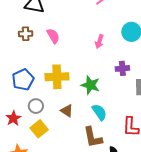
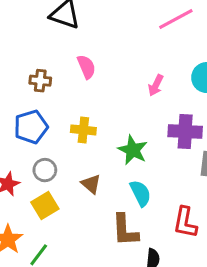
brown cross: (26, 34) -> (40, 81), moved
purple cross: (122, 68) -> (185, 131), size x1.5
yellow cross: (57, 77) -> (83, 130), size x0.7

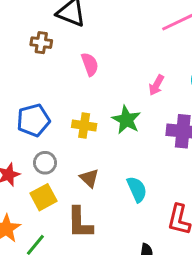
brown cross: (40, 81) -> (41, 43), moved
green star: (133, 150) -> (126, 120), moved
brown L-shape: (125, 230) -> (80, 223), moved

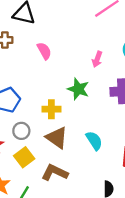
yellow cross: (84, 125) -> (51, 109), moved
brown triangle: (89, 178) -> (57, 138), size x1.5
brown L-shape: (80, 223) -> (55, 173), turned 125

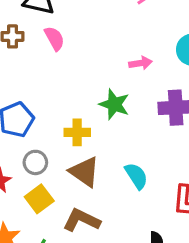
pink semicircle: (44, 51) -> (54, 38), moved
pink arrow: (97, 59) -> (140, 63), turned -119

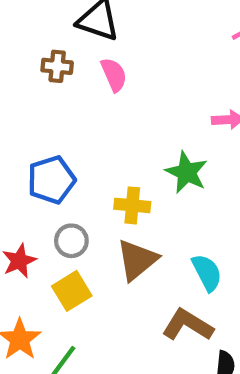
brown triangle: (84, 172) -> (137, 260), turned 40
brown L-shape: (82, 220) -> (188, 325), moved

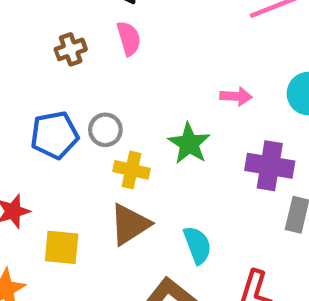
brown cross: (57, 66) -> (71, 49), moved, turned -32
gray circle: (71, 241) -> (105, 130), moved
yellow square: (72, 291) -> (62, 247), turned 30

